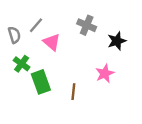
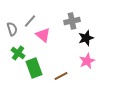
gray cross: (87, 25) -> (72, 21), turned -35
black star: (117, 41) -> (86, 38), moved
brown line: (73, 92) -> (61, 76), turned 56

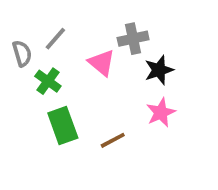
pink triangle: (43, 35) -> (102, 63), moved
green cross: (18, 53) -> (48, 81), moved

